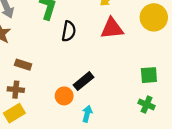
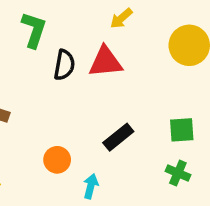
red triangle: (112, 28) -> (105, 62), moved
black rectangle: (84, 81) -> (118, 137), moved

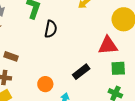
red triangle: (105, 62) -> (108, 45), moved

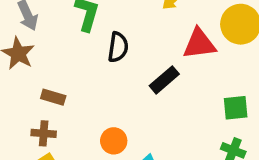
red triangle: (108, 45) -> (199, 44), moved
black rectangle: (81, 72) -> (164, 80), moved

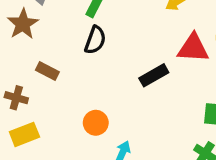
black semicircle: (118, 47) -> (95, 40), moved
brown cross: (44, 133) -> (16, 98), moved

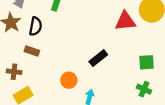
black semicircle: (95, 40) -> (36, 26), moved
black rectangle: (154, 75) -> (98, 58), moved

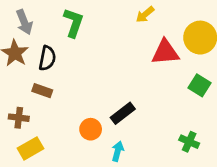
black rectangle: (98, 58) -> (123, 113), moved
green square: (147, 62) -> (200, 85), moved, turned 35

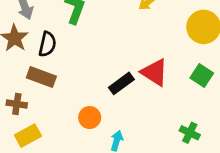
red triangle: (165, 52) -> (154, 72), moved, turned 36
brown rectangle: (42, 91) -> (41, 77), size x1.4
black rectangle: (123, 113) -> (121, 83), moved

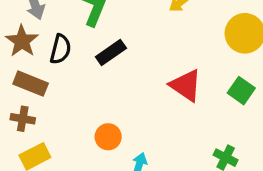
brown rectangle: (41, 77) -> (31, 84), moved
black rectangle: (121, 83) -> (111, 52), moved

